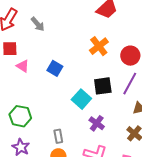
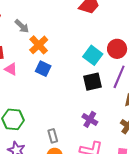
orange cross: (99, 46) -> (39, 45), moved
cyan square: (81, 99) -> (93, 55), moved

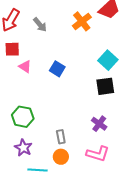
orange cross: (39, 45) -> (82, 21), moved

